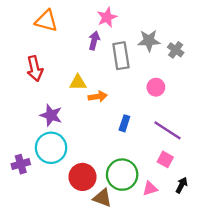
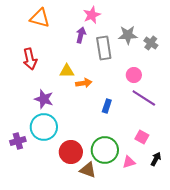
purple line: (168, 130) -> (144, 98), moved

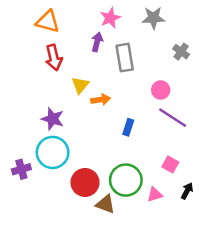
gray star: (128, 35) -> (153, 18), moved
red arrow: (30, 59) -> (54, 58), moved
yellow triangle: (67, 71) -> (80, 85), turned -49

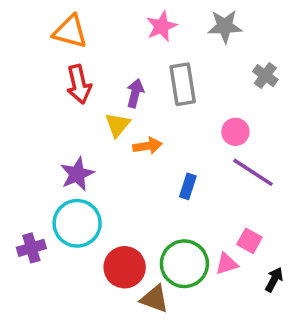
purple arrow: (97, 42) -> (135, 93), moved
purple star: (53, 119) -> (77, 174), turned 30
pink triangle: (155, 194) -> (227, 264), moved

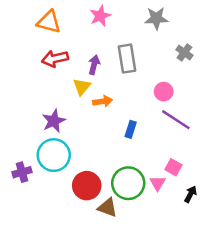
pink star: (162, 26) -> (100, 16), moved
red arrow: (79, 84) -> (55, 59), turned 90
pink triangle: (227, 264) -> (158, 183), turned -42

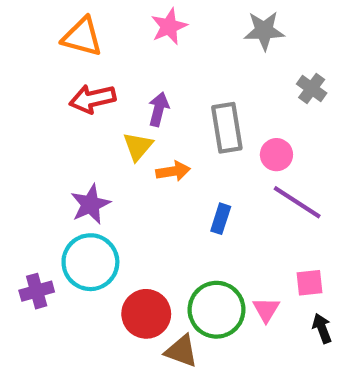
gray rectangle: (127, 59) -> (227, 128), moved
pink square: (173, 167) -> (310, 283), moved, turned -35
black arrow: (191, 194) -> (322, 328), turned -49

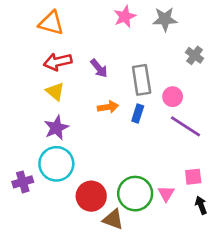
pink star: (169, 26) -> (125, 17), moved
purple arrow: (159, 109) -> (99, 68), turned 126
yellow triangle: (138, 146) -> (55, 92), moved, turned -30
blue rectangle: (221, 219) -> (138, 113), moved

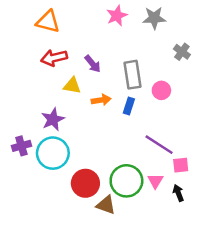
yellow triangle: (55, 92) -> (72, 86), moved, turned -30
purple line: (185, 126) -> (159, 145), moved
purple cross: (23, 182) -> (21, 146), moved
black arrow: (201, 205) -> (178, 193), moved

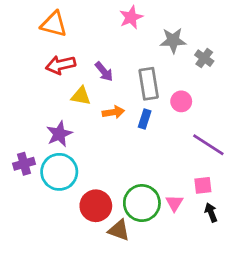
gray star: (154, 18) -> (173, 40), moved
purple line: (159, 145) -> (208, 145), moved
black arrow: (178, 193) -> (211, 213), moved

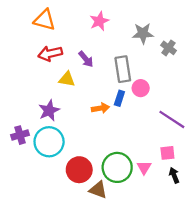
pink star: (131, 17) -> (99, 21), moved
pink circle: (181, 101) -> (141, 88), moved
orange arrow: (113, 112) -> (100, 108), moved

